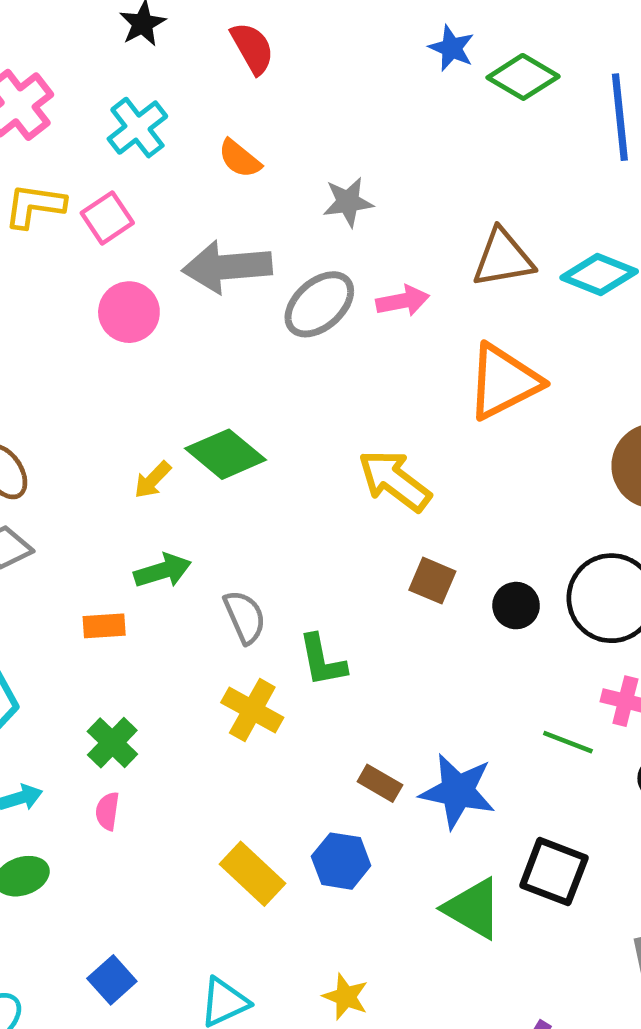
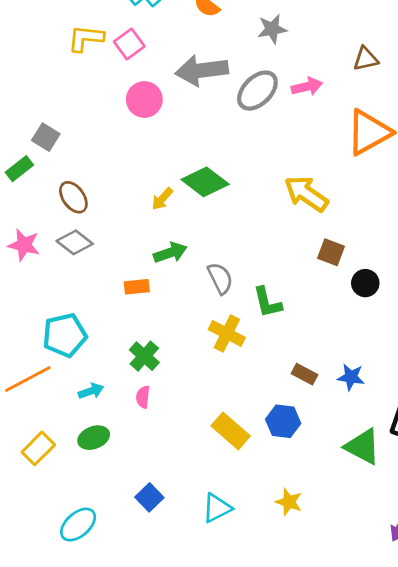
brown triangle: (503, 258) -> (366, 59), size x0.7
black circle: (516, 606) -> (365, 283), moved
blue star: (458, 791) -> (351, 377), size x0.6

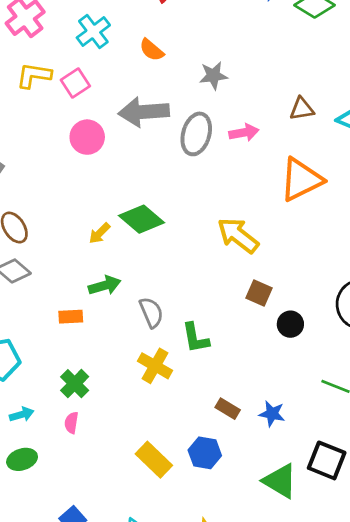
gray ellipse: (257, 91) -> (196, 134), turned -33

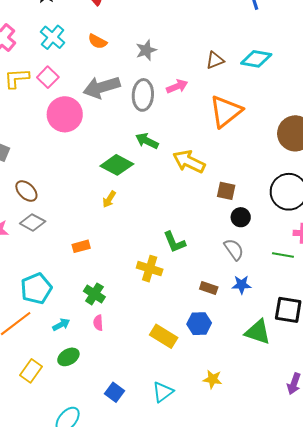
pink circle: (87, 137) -> (65, 114), size x1.4
yellow arrow: (99, 233) -> (109, 199), moved
green arrow: (105, 285) -> (147, 141), moved, turned -125
brown square: (259, 293) -> (226, 191), moved
gray semicircle: (151, 312) -> (234, 249), moved

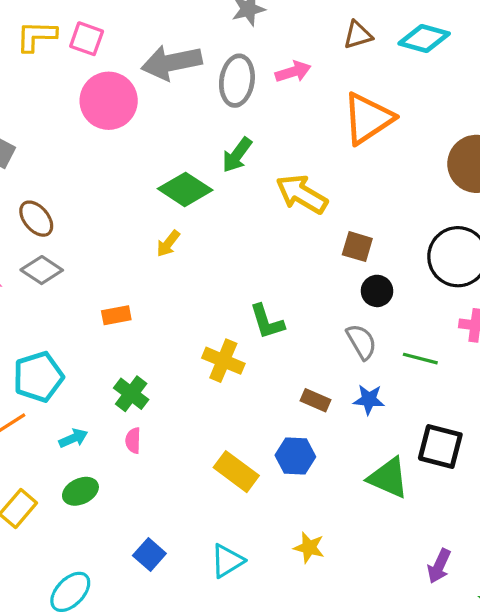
pink square: (48, 77) -> (87, 39), turned -30
green arrow: (147, 141) -> (237, 155), turned -85
green line: (283, 255) -> (420, 359), moved

